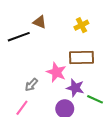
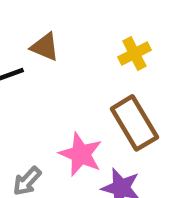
brown rectangle: (81, 58) -> (134, 123), turned 60

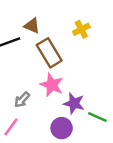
brown rectangle: (134, 123) -> (49, 53), moved

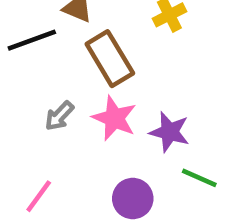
gray arrow: (22, 100) -> (59, 116), moved
purple star: (74, 103) -> (169, 132), moved

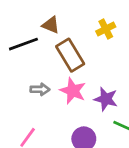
gray arrow: (59, 116) -> (40, 89), turned -132

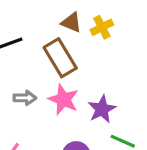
brown triangle: (51, 25) -> (71, 22), moved
purple star: (106, 99) -> (102, 109), turned 30

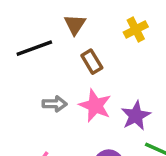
brown triangle: (71, 22) -> (75, 24), moved, turned 40
brown rectangle: (60, 58) -> (92, 62), size x0.6

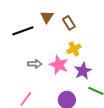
yellow cross: (136, 29) -> (74, 49), moved
brown rectangle: (92, 62) -> (69, 23), moved

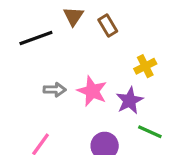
yellow cross: (74, 49) -> (145, 66), moved

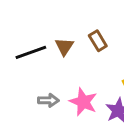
brown triangle: (73, 16) -> (64, 47), moved

